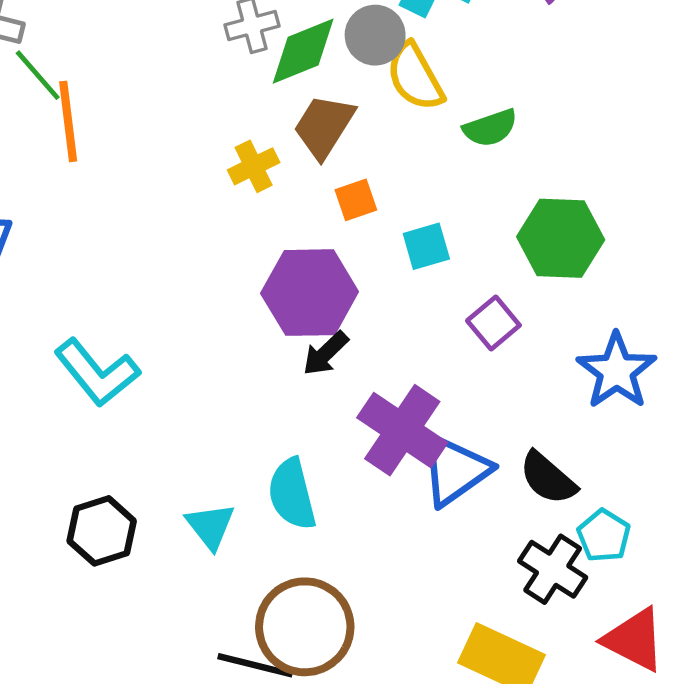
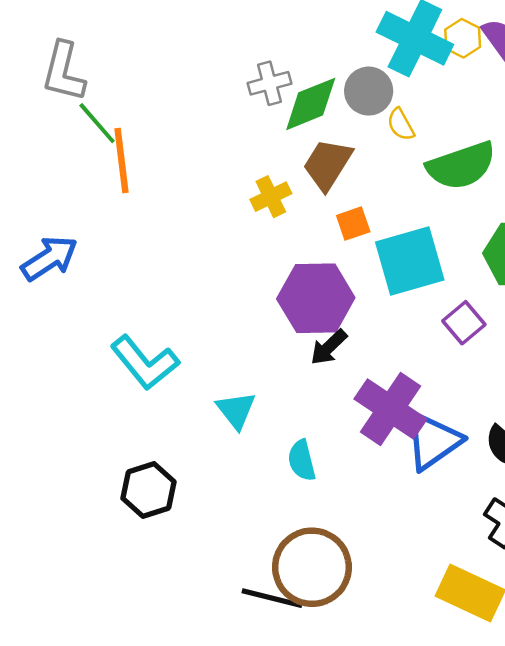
yellow semicircle: (415, 77) -> (401, 124), size x0.6
green semicircle: (490, 128) -> (461, 166), size x1.6
cyan square: (426, 246) -> (410, 261), size x1.8
cyan semicircle: (292, 494) -> (302, 460), size x0.7
cyan triangle: (210, 526) -> (236, 410), moved

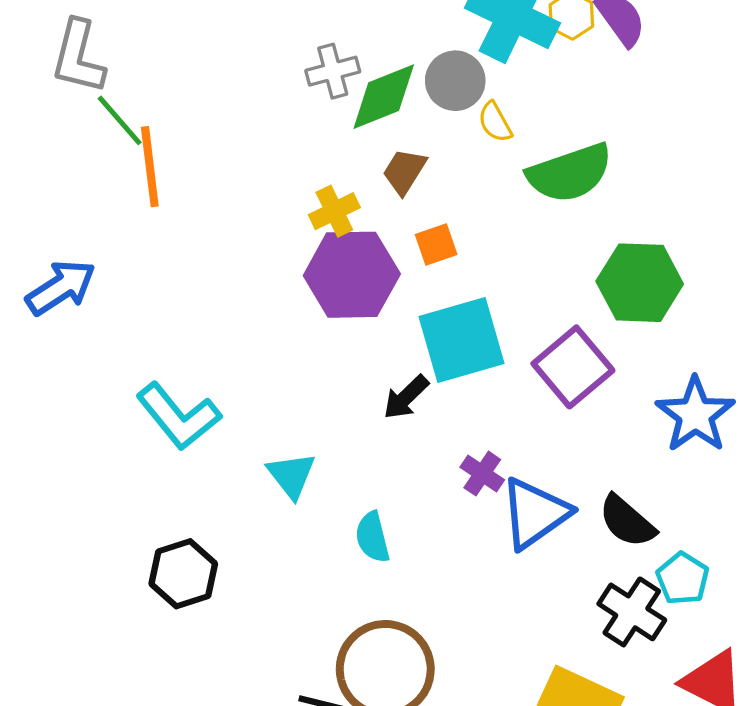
brown trapezoid: (327, 164) -> (404, 171), size x0.7
cyan square: (410, 261) -> (462, 340), moved
purple hexagon: (316, 298) -> (352, 275), moved
purple square: (464, 323) -> (573, 367), size x1.5
purple cross: (391, 409) -> (482, 474), size x0.5

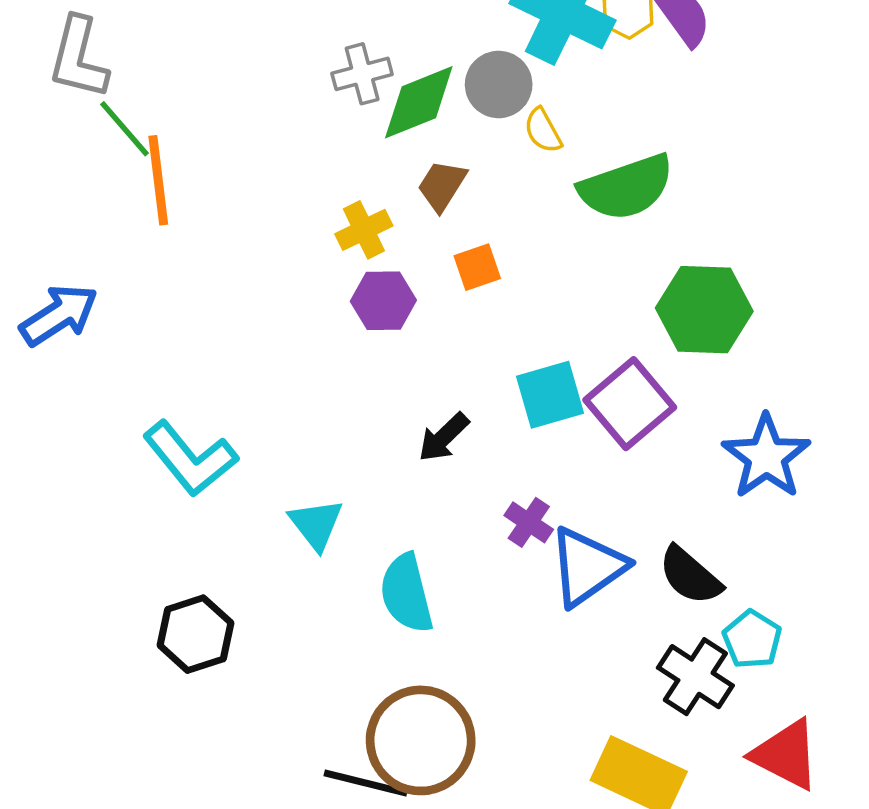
purple hexagon: (352, 275) -> (383, 301), size x0.6
cyan square: (462, 340) -> (550, 395), moved, size x0.7
cyan semicircle: (373, 537) -> (406, 593), size x1.4

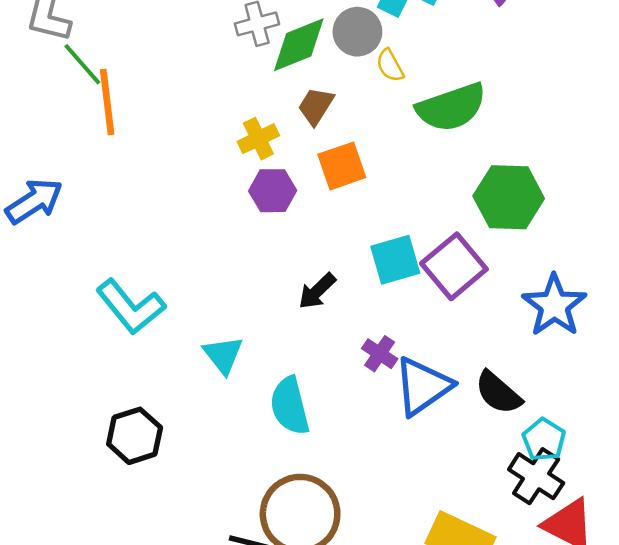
orange square: (477, 267) -> (342, 166), size x1.4
black cross: (695, 677) -> (536, 476), moved

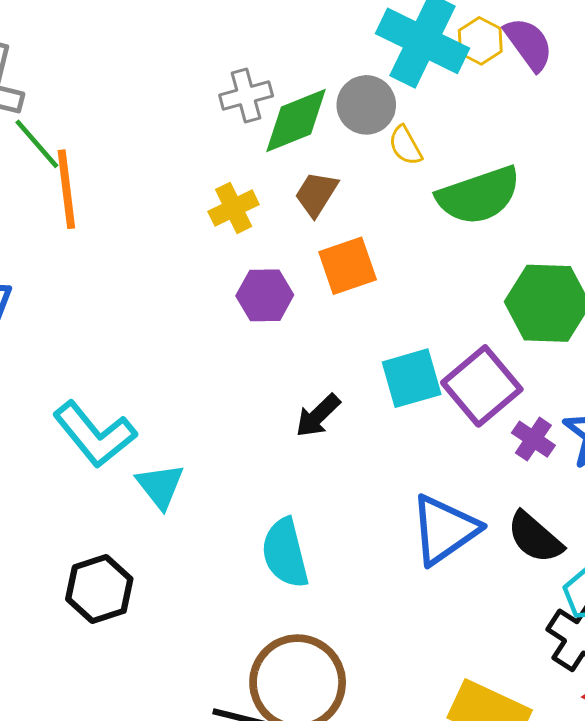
yellow cross: (258, 139) -> (234, 208), moved
purple cross: (380, 354) -> (533, 439), moved
cyan triangle: (223, 355) -> (160, 486), moved

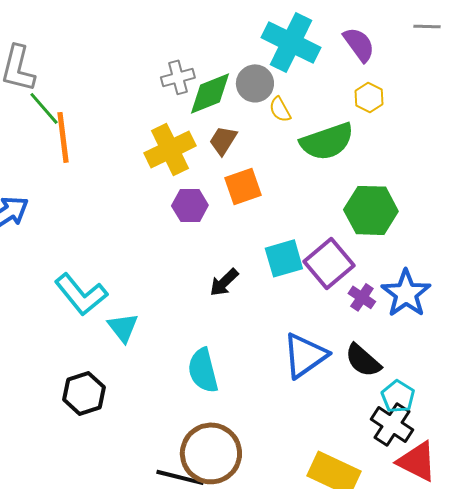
yellow hexagon: (480, 41) -> (369, 97), moved
yellow cross: (234, 208) -> (170, 149), size x1.6

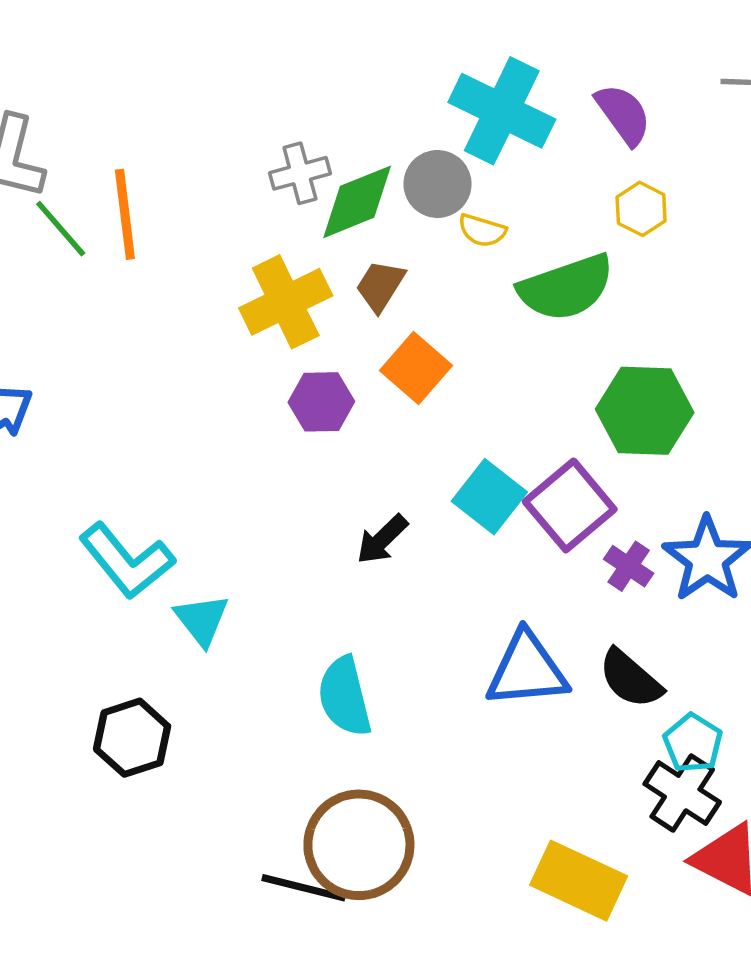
yellow semicircle: (280, 109) -> (482, 230), turned -44
orange line: (63, 137) -> (125, 214), moved
orange square: (243, 186) -> (416, 368), turned -30
cyan square: (284, 258) -> (489, 497), turned -36
blue triangle: (305, 355) -> (527, 670), turned 30

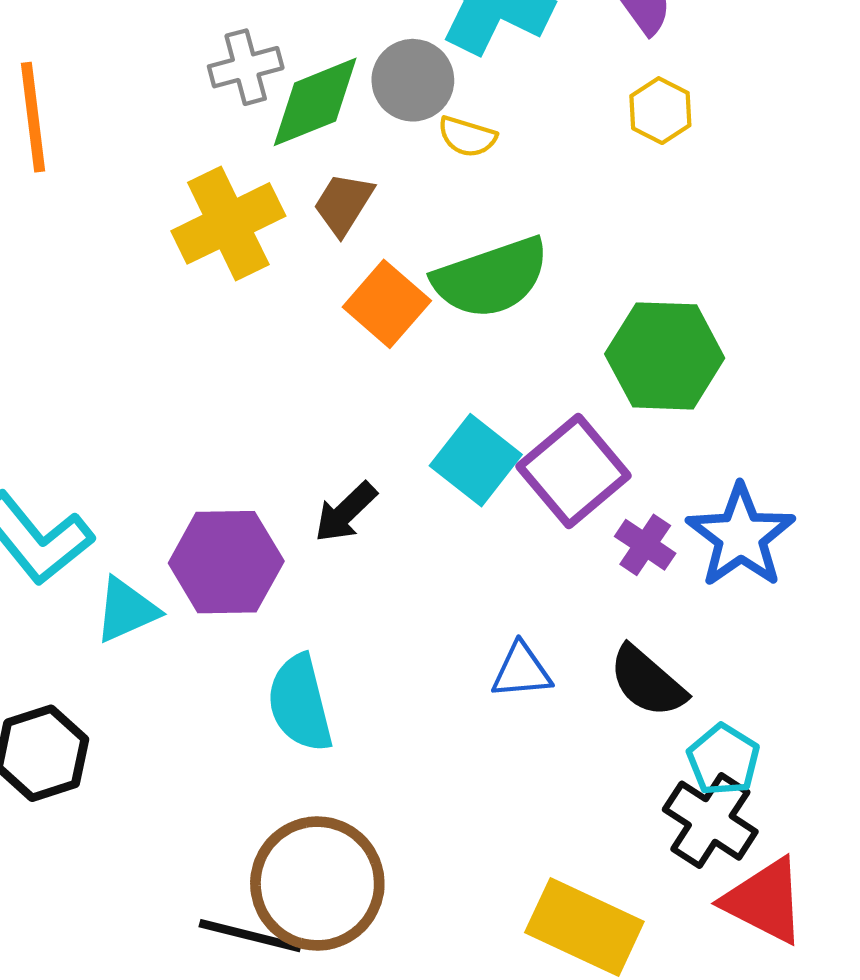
green semicircle: (566, 288) -> (491, 278), moved
purple hexagon: (321, 402) -> (226, 562), moved, size x1.4
cyan triangle: (202, 620) -> (126, 610), turned 44
blue triangle: (527, 670) -> (521, 671), size x0.6

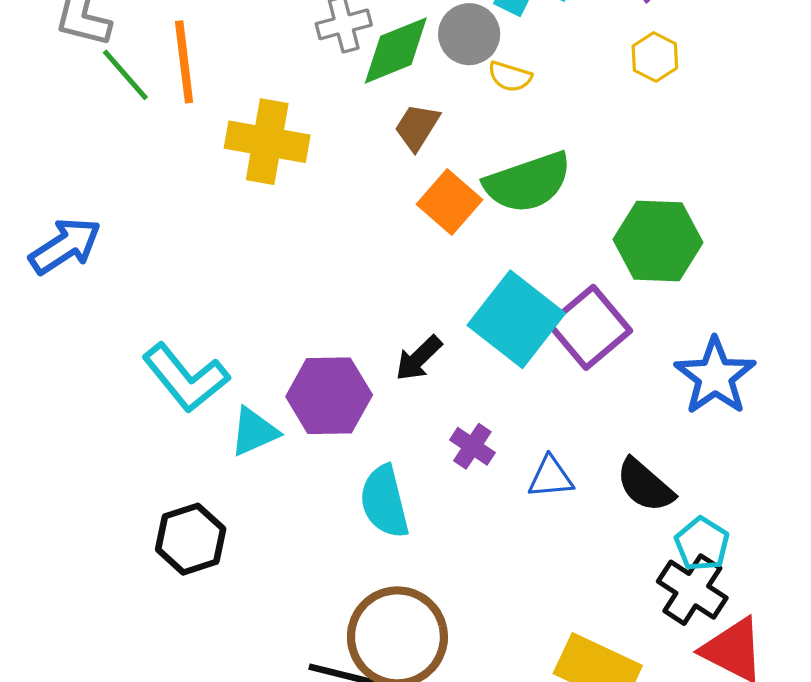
yellow cross: (228, 223) -> (267, 142), moved, turned 36
cyan square: (476, 460) -> (516, 319), size x1.4
purple cross: (645, 545) -> (472, 446), moved

